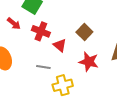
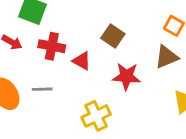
gray line: (43, 67) -> (42, 89), moved

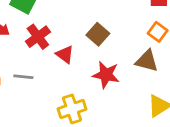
red cross: (52, 46) -> (38, 37), turned 35
brown triangle: (167, 57) -> (147, 61), turned 30

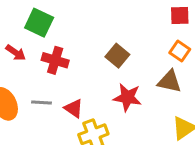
red cross: (38, 37) -> (55, 60), turned -35
red triangle: (65, 54) -> (74, 108), moved

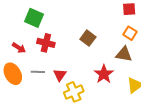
red arrow: (16, 53) -> (19, 48), moved
red star: (127, 97) -> (104, 74), moved, turned 30
red triangle: (74, 108) -> (60, 75), turned 32

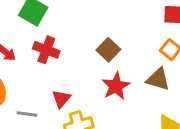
gray line: (38, 72) -> (27, 114), moved
red star: (104, 74) -> (116, 86), moved

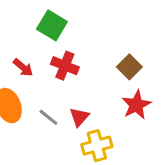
gray line: (27, 114) -> (48, 117), moved, turned 30

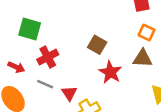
red cross: (65, 66) -> (48, 57), turned -35
gray line: (48, 117) -> (45, 84), moved

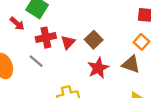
red arrow: (16, 67) -> (17, 24), moved
red triangle: (69, 93) -> (68, 42), moved

